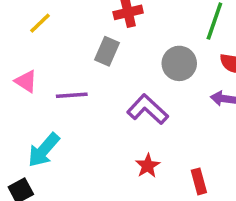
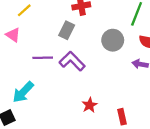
pink triangle: (26, 81) -> (13, 35), moved
purple L-shape: (148, 109) -> (72, 61), moved

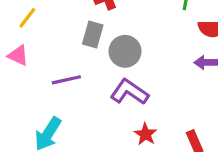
gray circle: (113, 40) -> (125, 51), moved
purple L-shape: (72, 61) -> (129, 92), moved

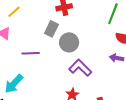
purple L-shape: (129, 92) -> (80, 68), moved

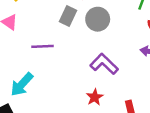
gray circle: (69, 42) -> (98, 19), moved

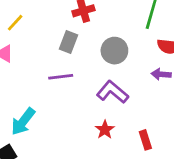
gray circle: (98, 19) -> (114, 51), moved
purple line: (43, 46) -> (61, 77), moved

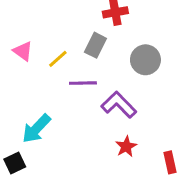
yellow line: (15, 23) -> (58, 59), moved
purple L-shape: (113, 92) -> (119, 105), moved

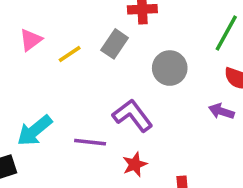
pink triangle: (23, 51) -> (31, 40), turned 40
purple line: (83, 83) -> (90, 142), moved

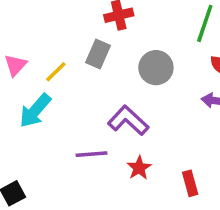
cyan arrow: (35, 131) -> (35, 111), moved

